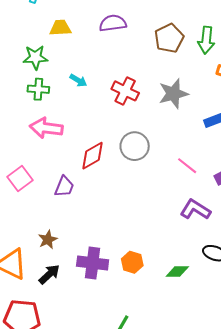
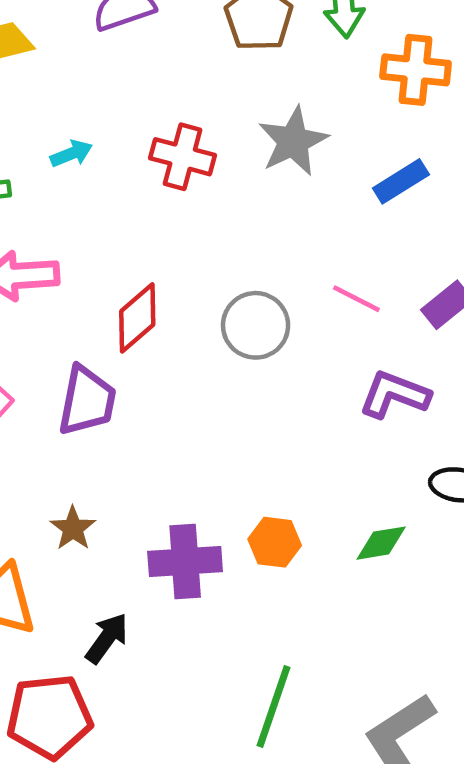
cyan arrow: (78, 80) -> (71, 154), turned -42
gray circle: (135, 146) -> (256, 325), moved
purple trapezoid: (64, 187) -> (87, 401), size x1.4
black arrow: (49, 274) -> (107, 638), moved

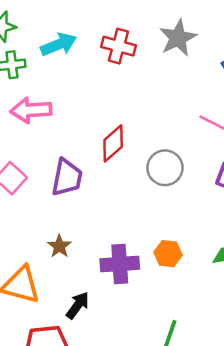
cyan arrow: (71, 154) -> (59, 44), size x1.6
red diamond: (137, 318) -> (113, 143), moved
gray circle: (256, 325) -> (165, 168), moved

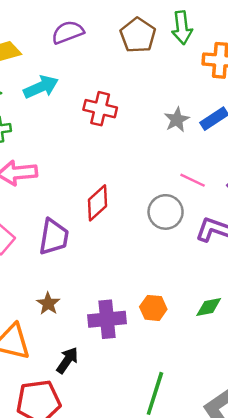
gray star: (178, 38) -> (177, 120), moved, size x0.7
cyan arrow: (59, 44) -> (41, 87), moved
gray circle: (165, 168) -> (166, 212), moved

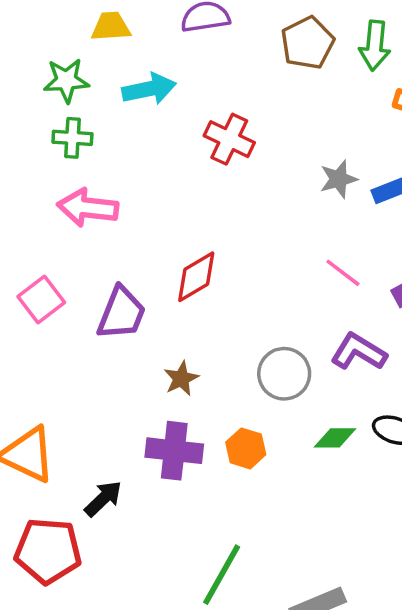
gray circle: (166, 212) -> (284, 374), moved
brown star: (48, 304) -> (181, 379), moved
green diamond: (209, 307) -> (335, 438), moved

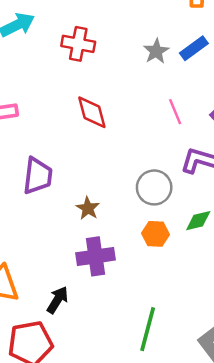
pink line: (343, 273) -> (175, 112), turned 45
red diamond: (196, 277) -> (92, 112), moved, turned -60
orange hexagon: (246, 448) -> (156, 234), moved

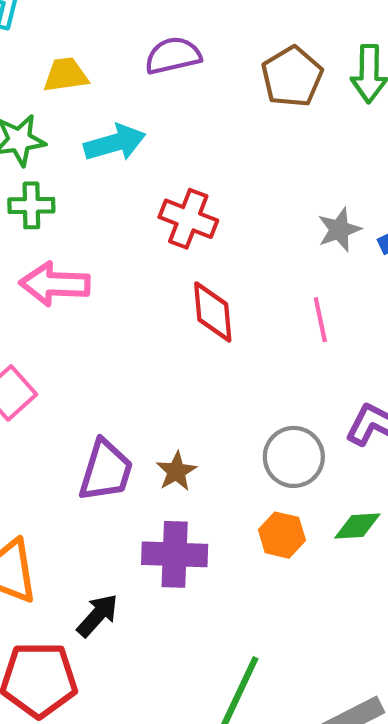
red cross: (78, 44) -> (188, 219), moved
pink line: (175, 112) -> (320, 320), moved
purple trapezoid: (38, 176) -> (106, 471), moved

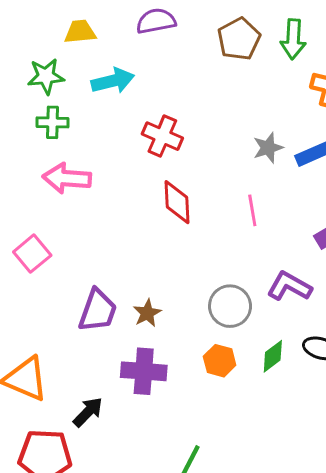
green diamond: (357, 526) -> (273, 356), turned -36

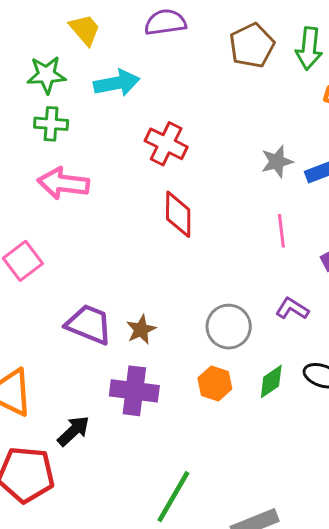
yellow trapezoid: (80, 32) -> (85, 30), turned 52
pink line: (252, 210) -> (281, 231), moved
purple L-shape: (289, 286) -> (292, 309), size x0.7
purple trapezoid: (98, 311) -> (89, 324), turned -90

